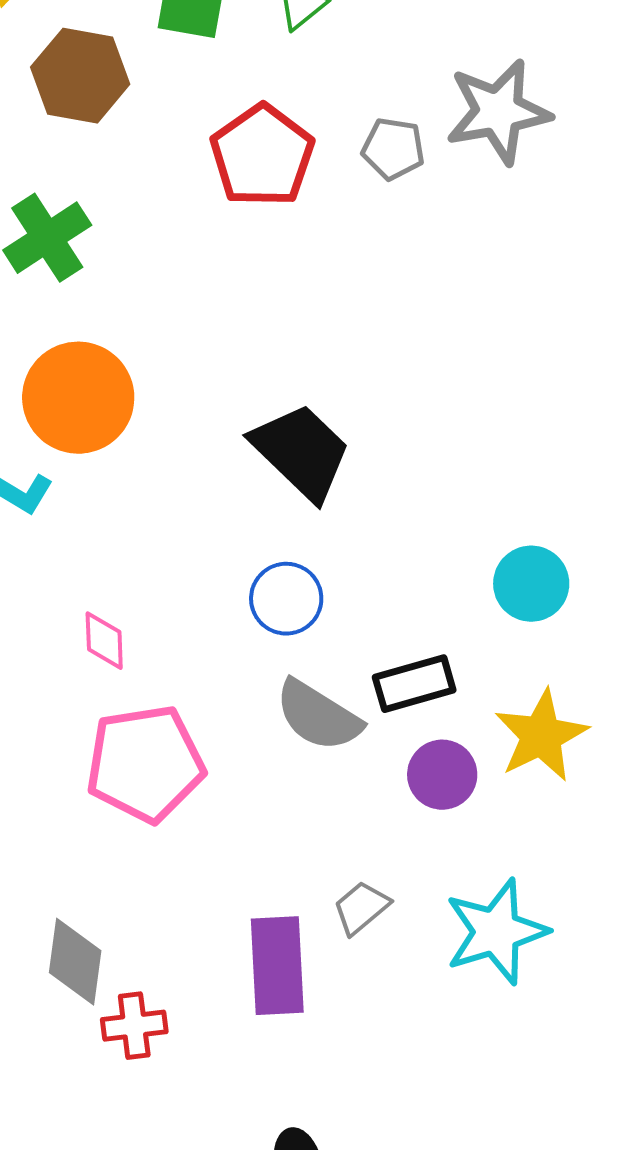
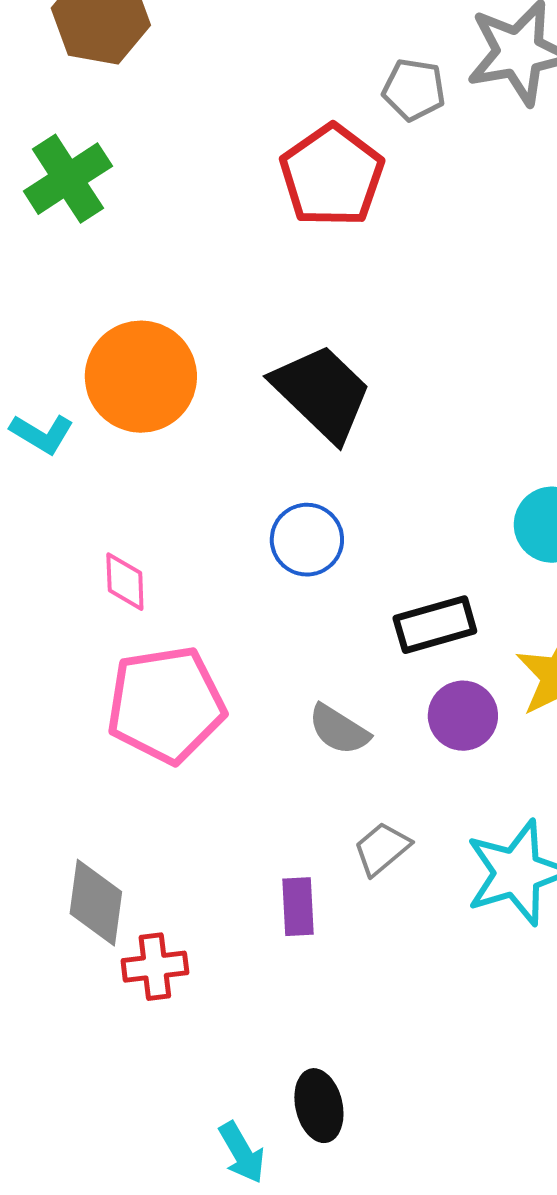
red pentagon: (262, 156) -> (332, 176), moved
orange circle: (78, 398) -> (141, 377), moved
gray semicircle: (318, 716) -> (339, 730), moved, size x0.7
purple rectangle: (277, 966) -> (298, 907), size x0.6

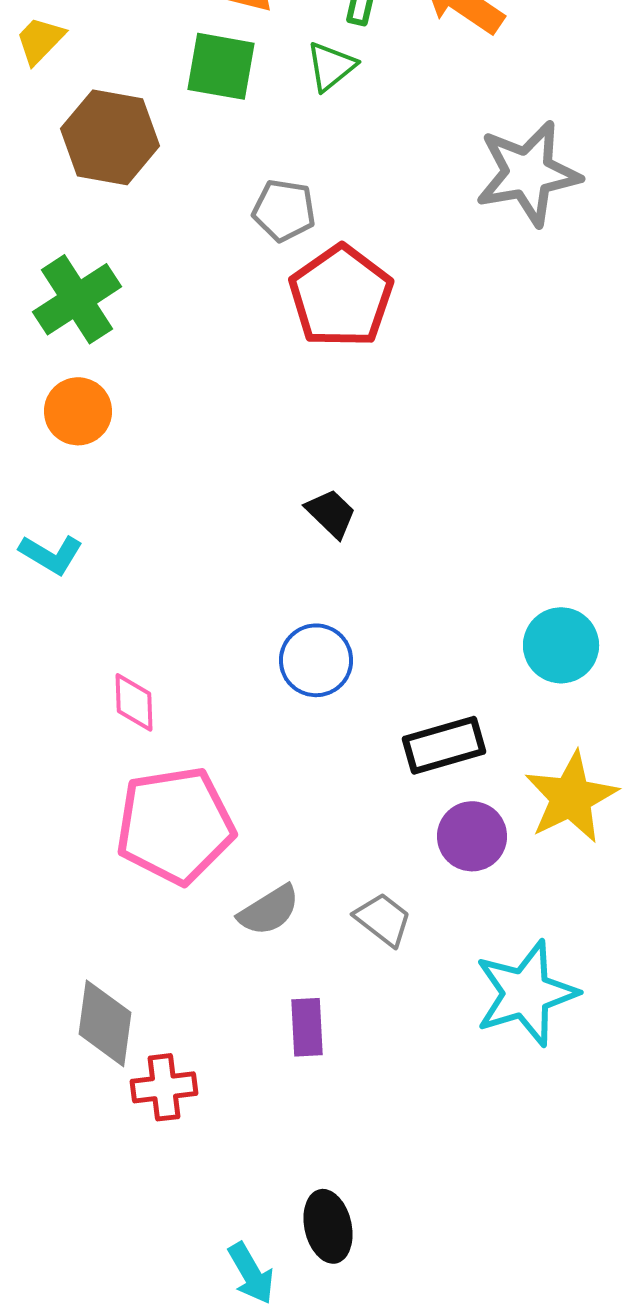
gray pentagon: (414, 90) -> (284, 210), moved
orange circle: (141, 377) -> (78, 411), moved, size x0.6
black trapezoid: (322, 393) -> (331, 513), size x0.5
gray semicircle: (339, 730) -> (269, 910), moved, turned -64
gray trapezoid: (382, 849) -> (383, 919), moved, turned 78

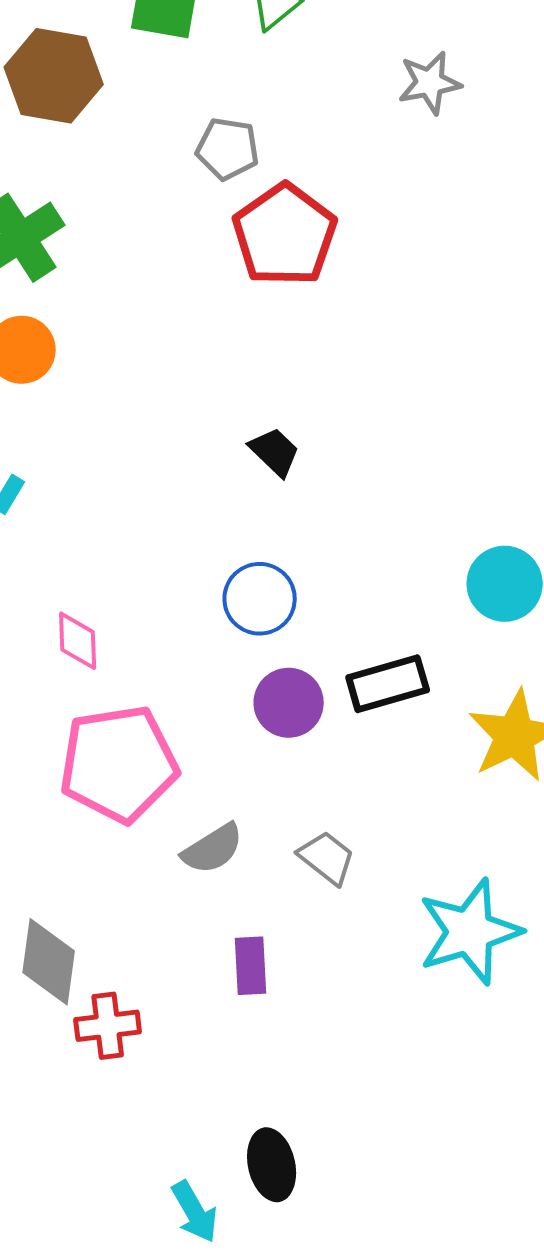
gray star: (528, 173) -> (430, 83), moved, size x0.6
purple circle: (472, 836) -> (289, 703), moved

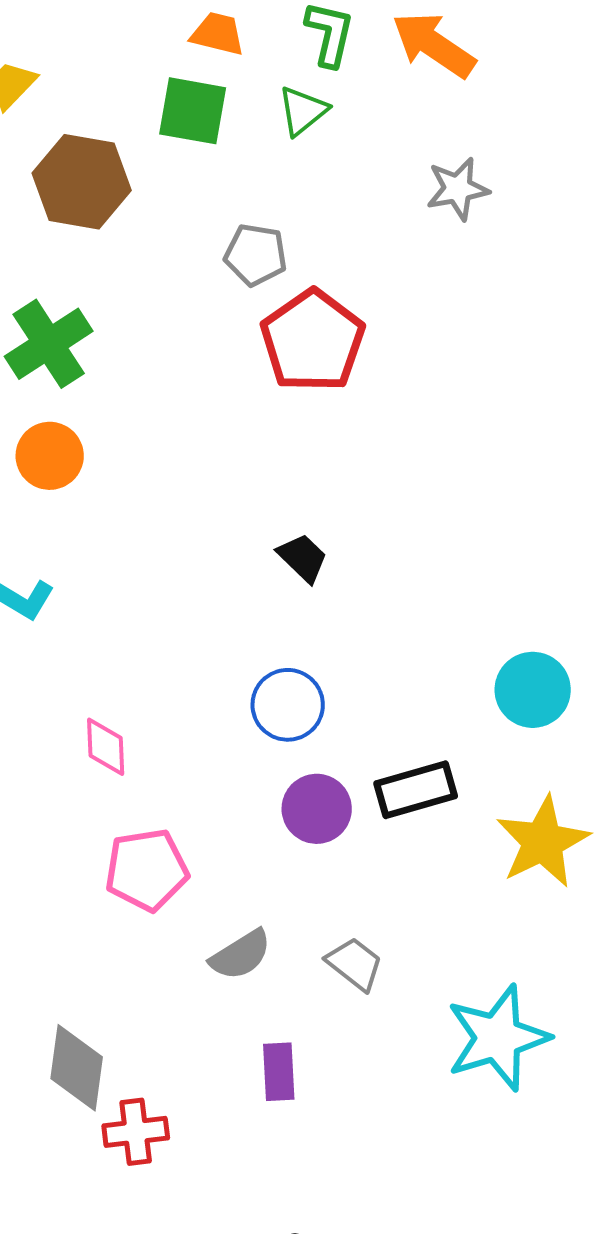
pink pentagon: (119, 764) -> (147, 870), size x0.7

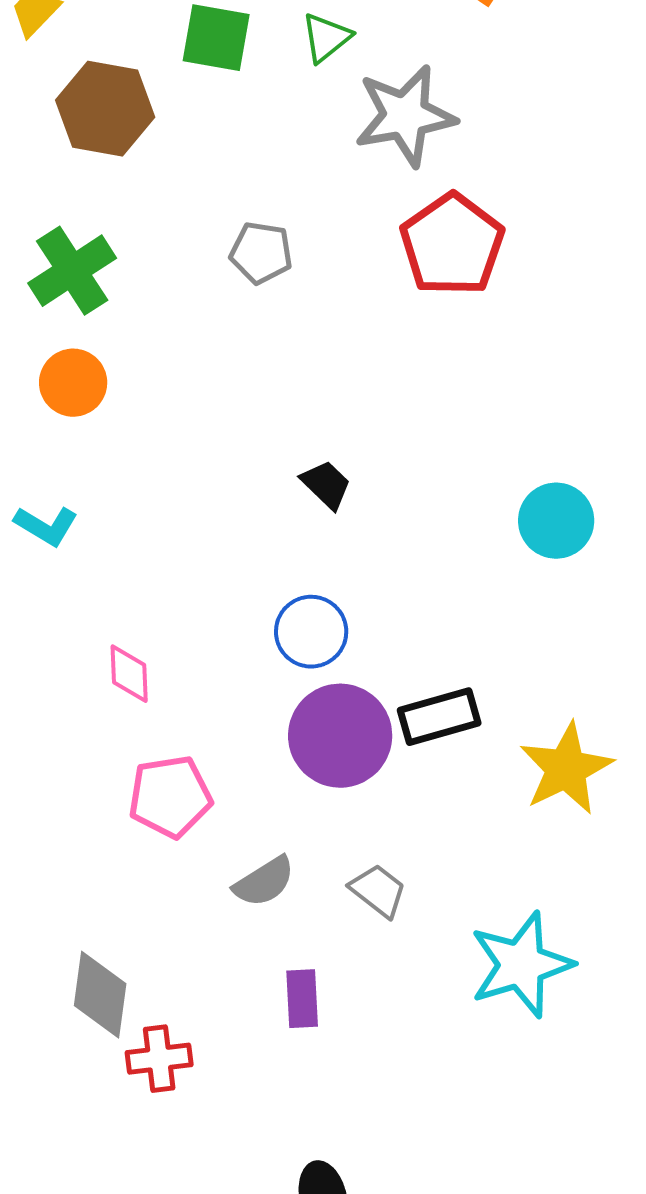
gray star: (458, 189) -> (405, 116), moved, size x1.6
gray pentagon: (256, 255) -> (261, 253), moved
red pentagon: (313, 341) -> (452, 245), moved
cyan circle: (533, 690) -> (556, 521), moved
purple circle: (317, 809) -> (340, 736), size x1.5

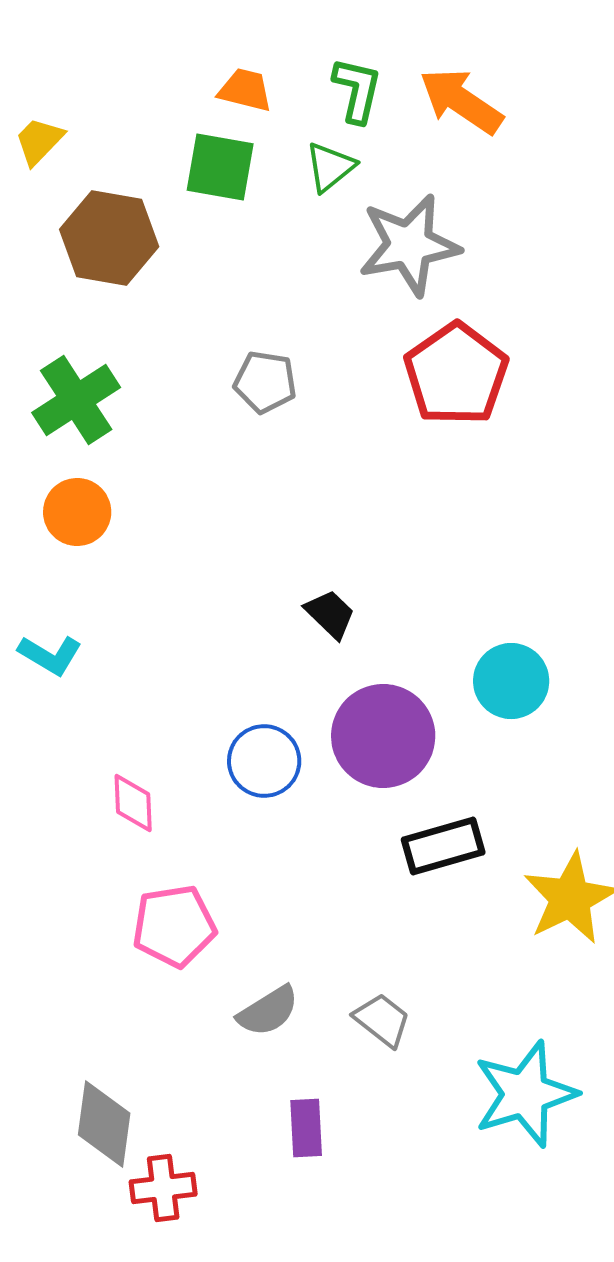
cyan circle: (556, 521) -> (511, 681), moved
blue circle: (311, 632) -> (264, 761), moved
purple circle: (340, 736) -> (383, 736), moved

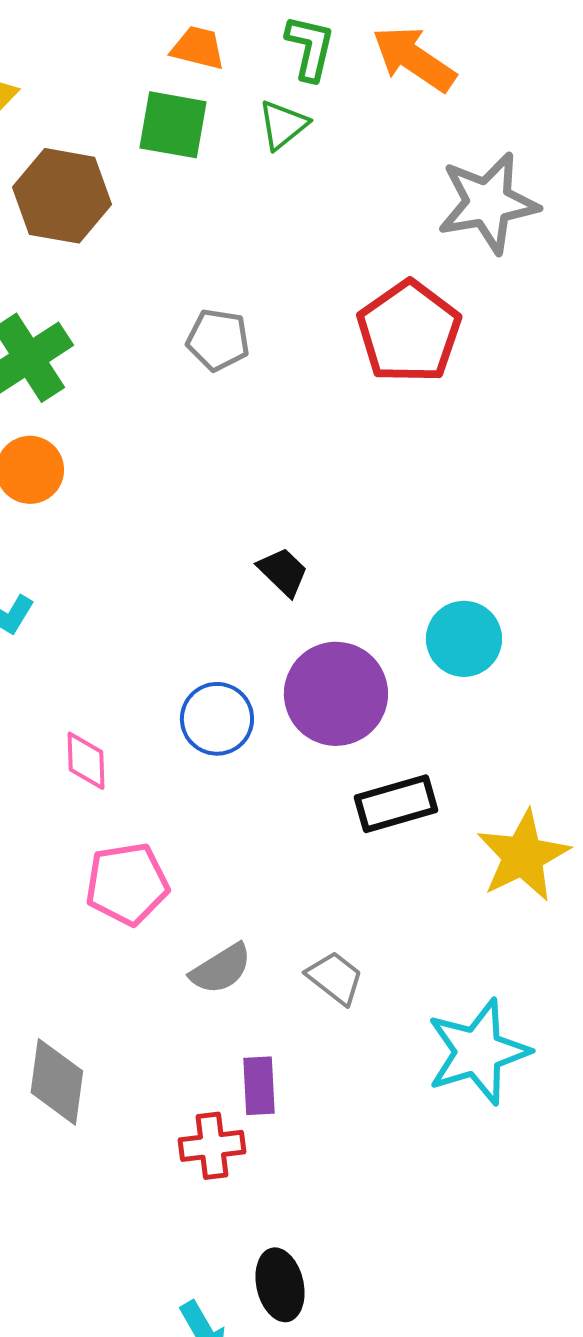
gray star: (409, 245) -> (488, 203), moved
red cross: (163, 1188) -> (212, 1146), moved

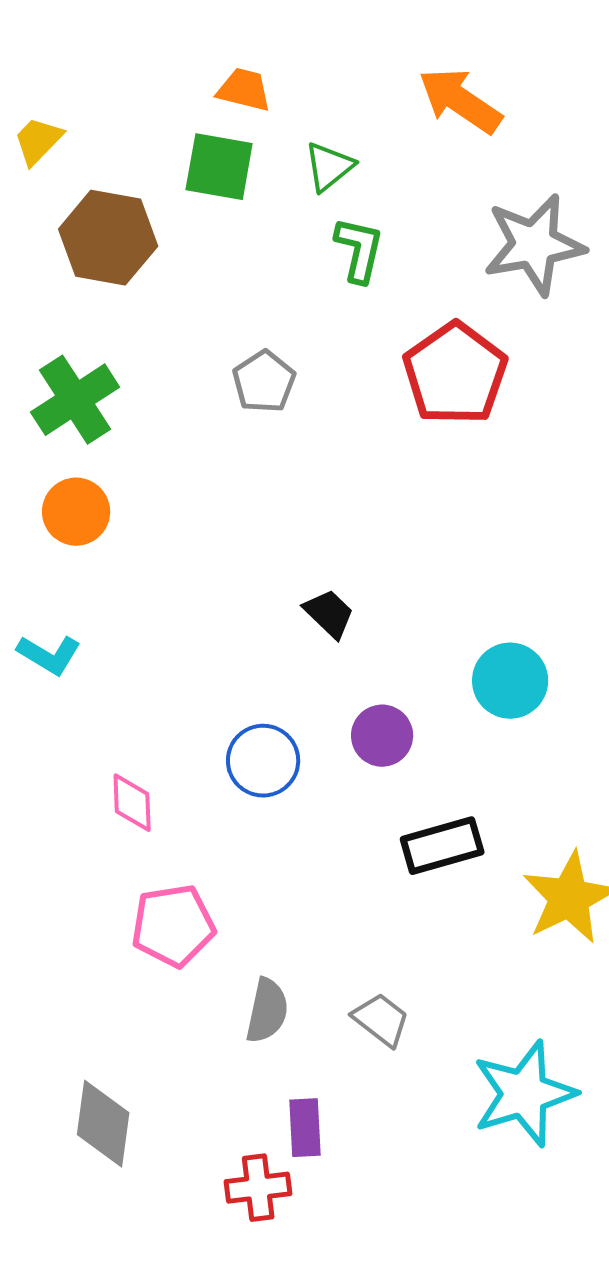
green L-shape: (310, 48) -> (359, 250), moved
gray pentagon: (218, 340) -> (264, 382), turned 30
purple circle: (336, 694) -> (382, 736), size x0.6
gray semicircle: (221, 969) -> (267, 1011), turned -46

